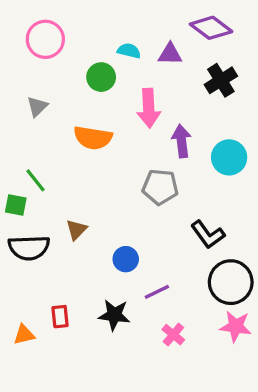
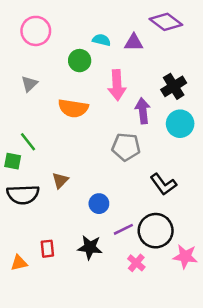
black cross: (221, 80) -> (174, 86), moved
black circle: (231, 282) -> (156, 231), moved

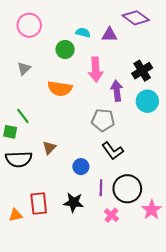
black L-shape: (163, 184) -> (113, 151), moved
purple line: (123, 229) -> (101, 188), turned -63
red rectangle: (47, 249) -> (39, 204), size x1.5
pink star: (185, 256) -> (152, 210), turned 30

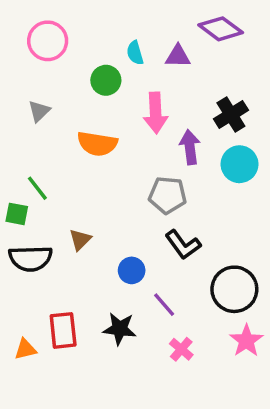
cyan semicircle: (83, 33) -> (135, 53), turned -120
purple line: (101, 188) -> (164, 305), turned -42
black circle: (127, 189) -> (234, 289), moved

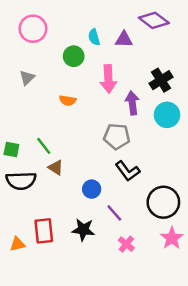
orange semicircle: (97, 144) -> (68, 100), size x0.6
green line: (37, 188) -> (44, 146), moved
brown triangle: (80, 240) -> (56, 168), turned -42

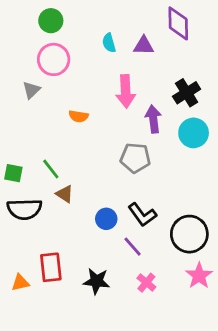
purple diamond: (154, 20) -> (178, 23), turned 52
pink circle: (33, 29) -> (54, 59), moved
green circle: (74, 56) -> (51, 21), moved
black L-shape: (128, 171) -> (142, 215), moved
black star: (83, 230) -> (97, 281), moved

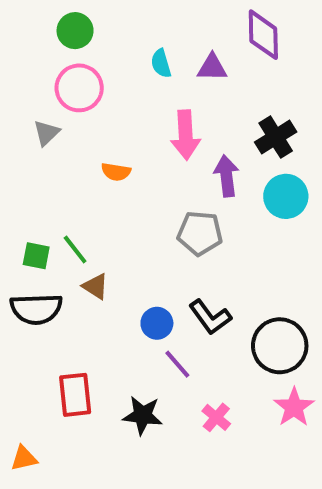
green square: (13, 173) -> (36, 256), moved
purple line: (133, 247) -> (177, 364), moved
orange triangle: (20, 283) -> (24, 458), moved

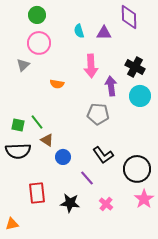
black cross: (276, 137) -> (135, 67), turned -30
blue circle: (157, 323) -> (63, 157), moved

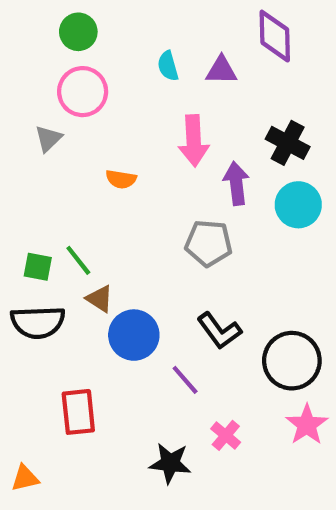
blue circle: (63, 157) -> (134, 335), size x1.5
black star: (70, 203) -> (170, 463), moved

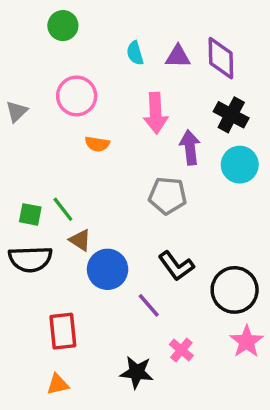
purple diamond: (275, 36) -> (221, 58), moved
pink circle: (83, 92) -> (77, 96), moved
gray triangle: (48, 139) -> (17, 111), moved
orange triangle: (25, 478) -> (58, 384), moved

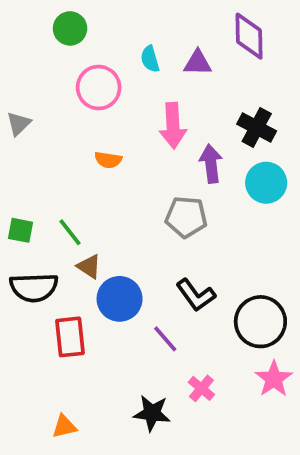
purple diamond: (221, 58) -> (249, 36), moved
pink circle: (77, 96) -> (99, 87), moved
green square: (30, 214) -> (21, 230), moved
red rectangle: (63, 331) -> (70, 337), moved

